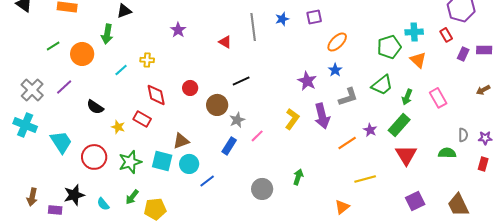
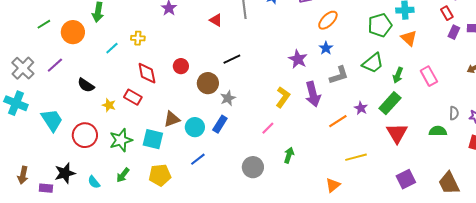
red rectangle: (446, 35) -> (447, 13), moved
pink line: (257, 136) -> (268, 128), moved
cyan circle: (189, 164) -> (195, 127), moved
yellow pentagon: (155, 209) -> (160, 175), moved

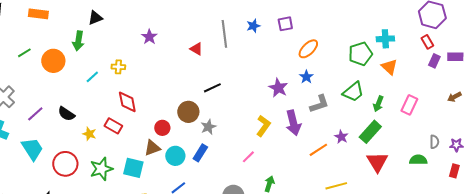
purple line: (55, 65) -> (35, 114), moved
red circle: (181, 66) -> (162, 128), moved
pink rectangle: (429, 76) -> (409, 105), turned 54

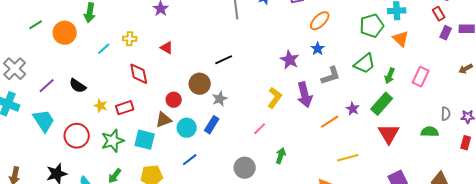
red triangle: (196, 49) -> (167, 48), moved
red rectangle: (113, 126) -> (125, 108), moved, turned -48

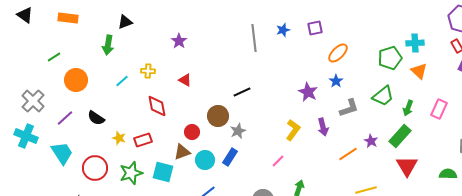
orange circle: (65, 33) -> (76, 80), moved
purple arrow: (305, 95) -> (323, 127), size x0.7
green semicircle: (430, 132) -> (448, 174), moved

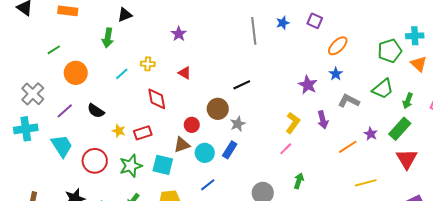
purple square: (315, 28) -> (315, 21), turned 35
gray L-shape: (349, 108) -> (349, 101), turned -135
cyan cross: (26, 136) -> (26, 129), turned -30
pink line: (278, 161) -> (286, 149), moved

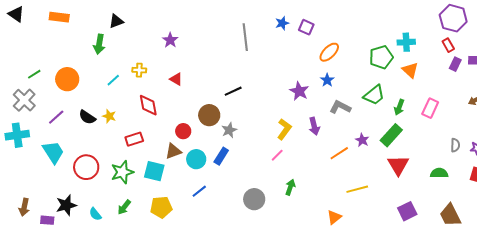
blue star: (283, 23) -> (282, 23), moved
green line: (54, 50) -> (34, 74), moved
yellow star: (119, 131) -> (109, 116), moved

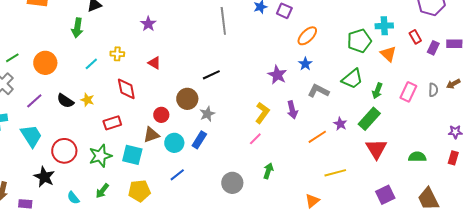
red rectangle: (448, 45) -> (415, 37), moved
gray semicircle: (455, 145) -> (433, 90), moved
black star: (66, 205) -> (44, 177), moved, turned -30

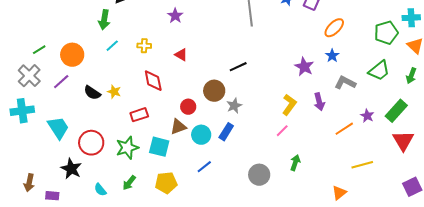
cyan line: (91, 64) -> (112, 46), moved
green arrow: (377, 91) -> (411, 76), moved
purple line: (34, 101) -> (61, 82), moved

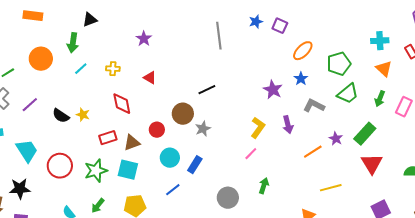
green pentagon: (386, 33) -> (339, 64), moved
orange circle: (72, 55) -> (41, 59), moved
brown triangle: (178, 127) -> (132, 143), moved
blue rectangle: (226, 132) -> (195, 165), moved
black star: (71, 169) -> (20, 189), moved, turned -30

